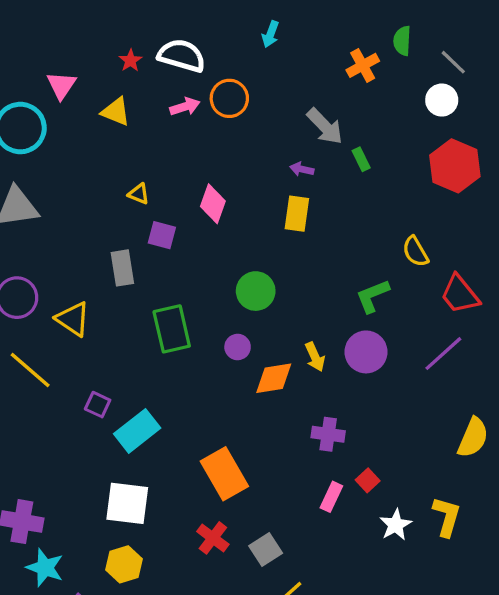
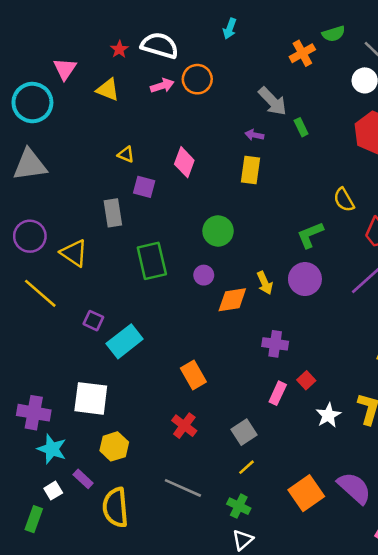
green semicircle: (402, 41) -> (334, 34), turned -110
orange rectangle: (224, 474) -> (193, 375), size x0.7
white square: (127, 503) -> (91, 398), moved
gray square: (266, 549) -> (244, 432), moved

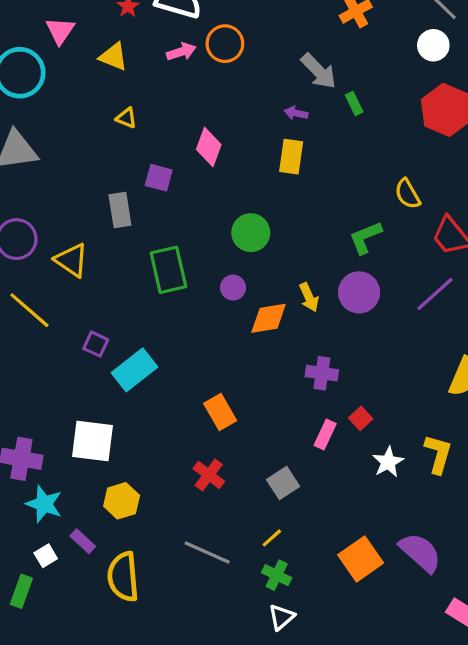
yellow triangle: (126, 154) -> (126, 118), moved
yellow line: (247, 467) -> (272, 538), moved

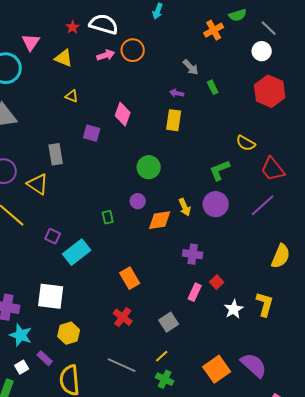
gray arrow: (319, 71) -> (191, 67), size x0.7
yellow semicircle: (407, 194) -> (246, 143), turned -30
gray rectangle: (120, 210) -> (56, 154), moved
green rectangle: (168, 270) -> (108, 217), moved, size x0.5

